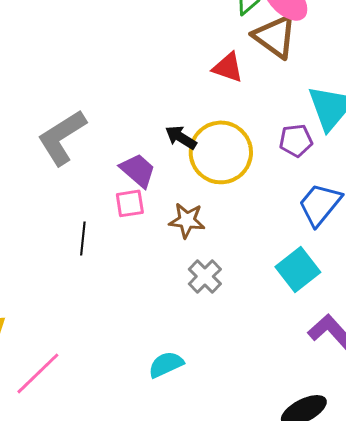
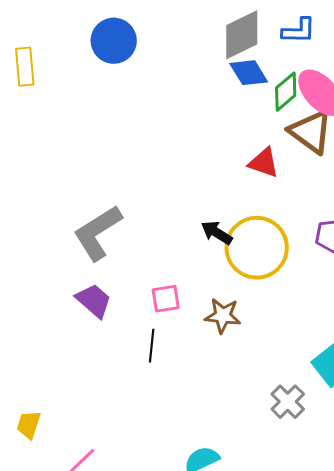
purple trapezoid: (138, 170) -> (94, 301), moved
black line: (83, 238) -> (152, 346), moved
gray cross: (205, 276) -> (288, 402), moved

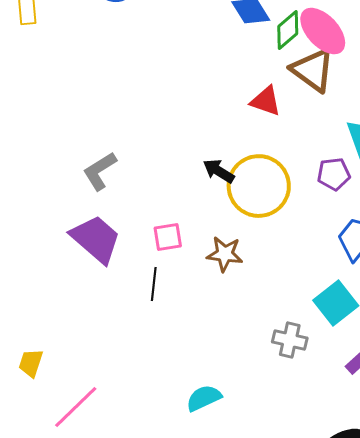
gray L-shape: (98, 233) -> (100, 171), size x0.7
purple trapezoid: (94, 301) -> (96, 239), size x1.4
gray cross: (288, 402) -> (290, 340), turned -32

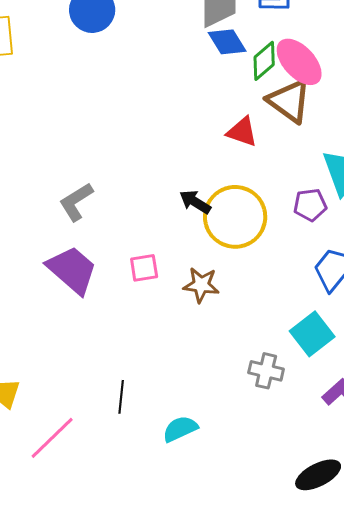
black line: (154, 284) -> (121, 397), moved

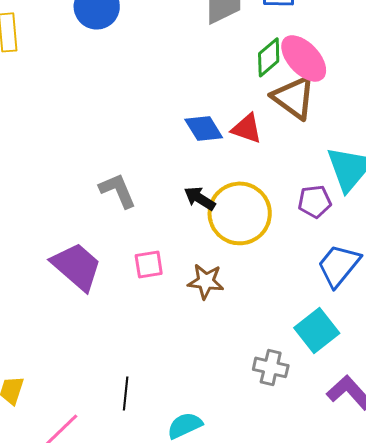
blue diamond: (227, 42) -> (204, 128), moved
gray L-shape: (76, 202) -> (118, 190), moved, turned 99

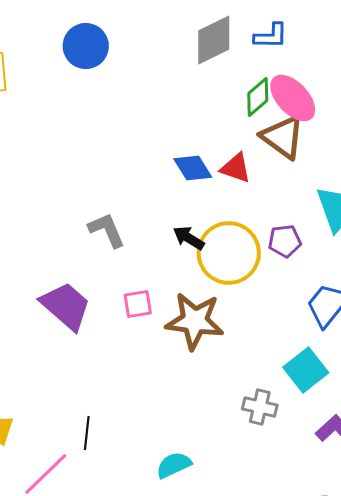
purple pentagon: (315, 201) -> (285, 241), moved
brown star: (206, 281) -> (195, 321), size x1.6
black line: (126, 393) -> (87, 433), moved

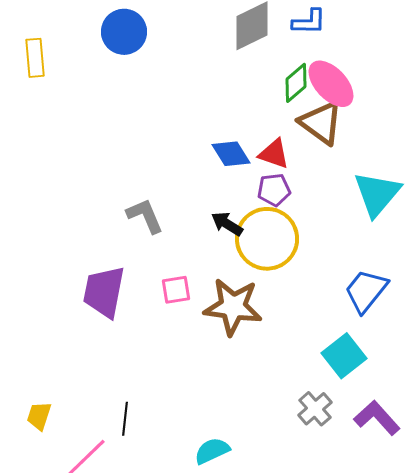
purple pentagon: (285, 241) -> (274, 190), moved
purple trapezoid: (66, 306) -> (104, 292), turned -120
gray cross: (260, 407) -> (315, 409), moved, turned 36

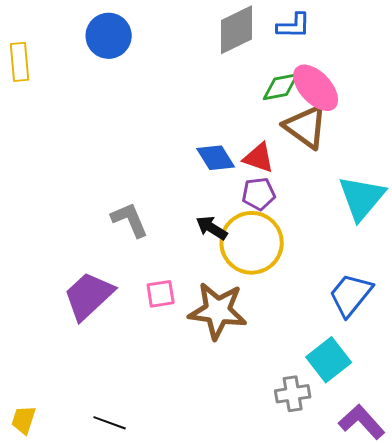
green diamond: (296, 83) -> (281, 87), turned 30
purple trapezoid: (104, 292) -> (89, 296), turned 36
gray cross: (315, 409) -> (293, 394), moved, turned 32
black line: (125, 419) -> (110, 423), turned -76

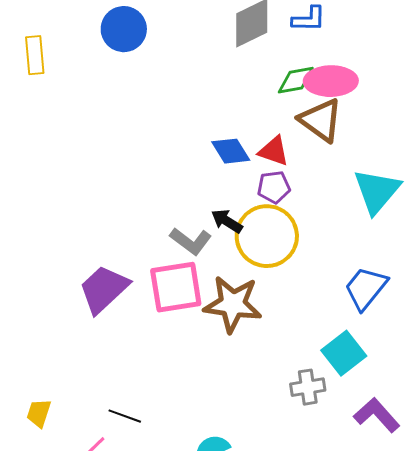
pink ellipse: (316, 88) -> (331, 81), turned -48
gray L-shape: (130, 220) -> (191, 241), moved, turned 150
pink square: (161, 294) -> (176, 287), size x1.8

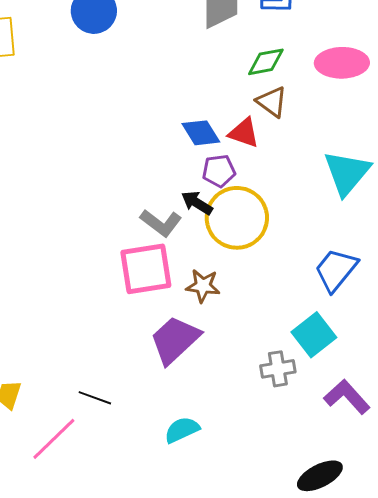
pink ellipse: (331, 81) -> (342, 63), moved
brown triangle: (321, 120) -> (272, 102), moved, size x0.7
purple pentagon: (274, 187) -> (219, 171), moved
purple trapezoid: (104, 289) -> (175, 340), moved
brown star: (233, 304) -> (203, 286), size x0.6

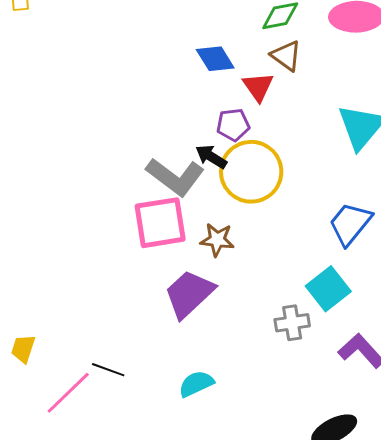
blue diamond: (201, 133) -> (215, 59), moved
red triangle: (244, 133) -> (258, 87), turned 36
gray L-shape: (161, 223) -> (175, 177), size x1.4
black line: (95, 398) -> (108, 370), moved

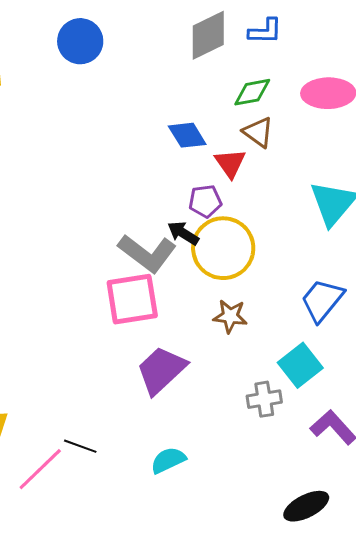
brown star: (217, 240) -> (230, 316), moved

